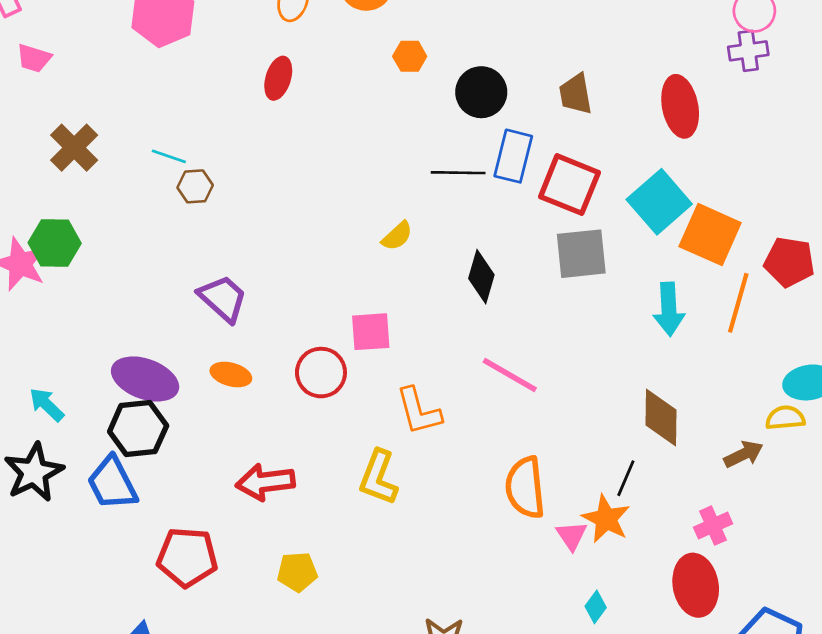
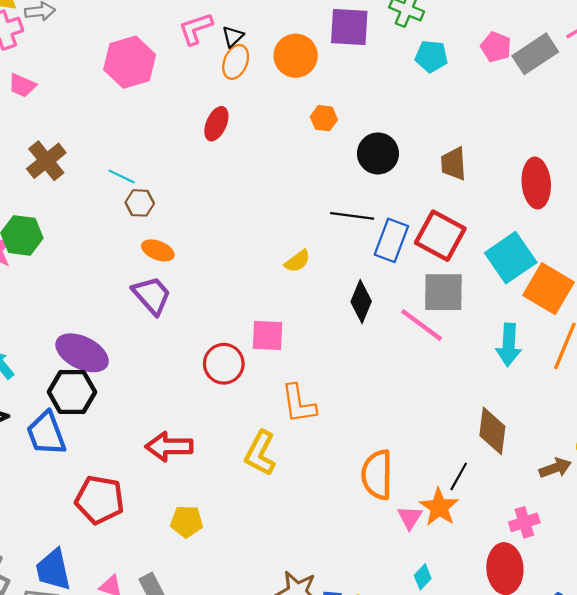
blue rectangle: (513, 156) -> (391, 240), moved
orange ellipse: (231, 375) -> (158, 250), moved
pink line: (510, 375) -> (422, 325), moved

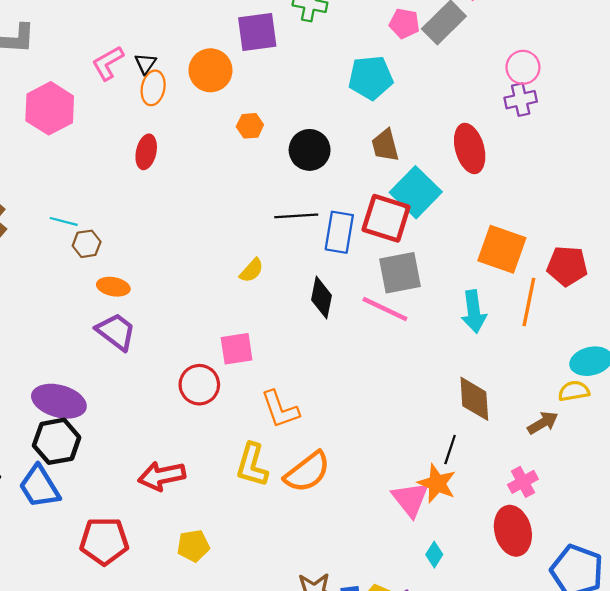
cyan pentagon: (431, 56) -> (371, 78), moved, size x1.4
cyan square: (511, 258) -> (416, 192), moved
orange semicircle: (377, 475) -> (307, 472), moved, turned -117
pink triangle: (410, 518) -> (410, 499), size x1.5

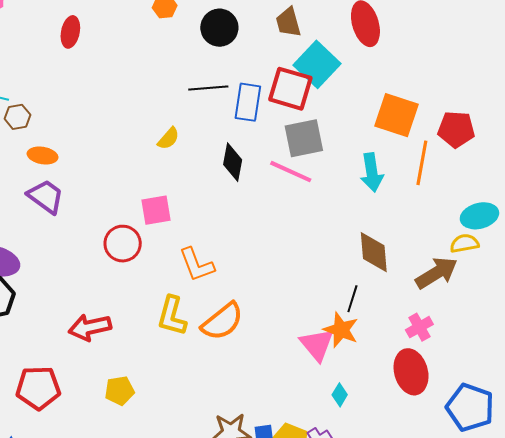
brown arrow: (543, 423) -> (437, 273), size x1.5

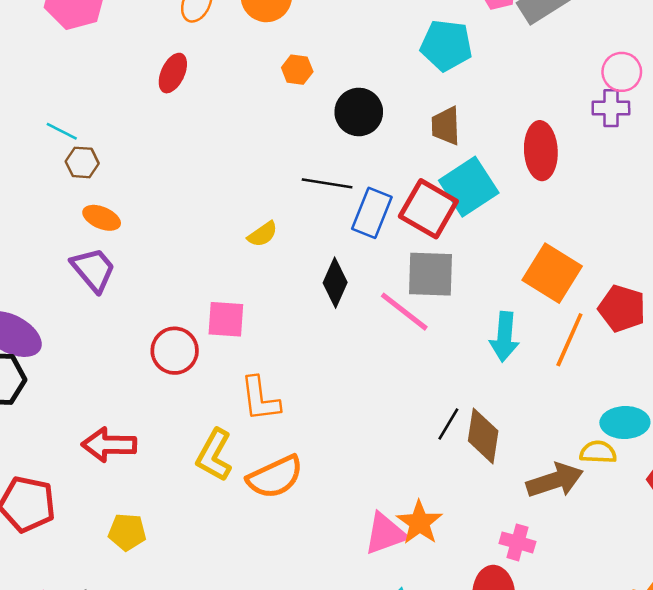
black line: (352, 299) -> (448, 424), moved
pink cross: (419, 327) -> (517, 542), turned 32
pink triangle: (317, 345) -> (385, 534), turned 36

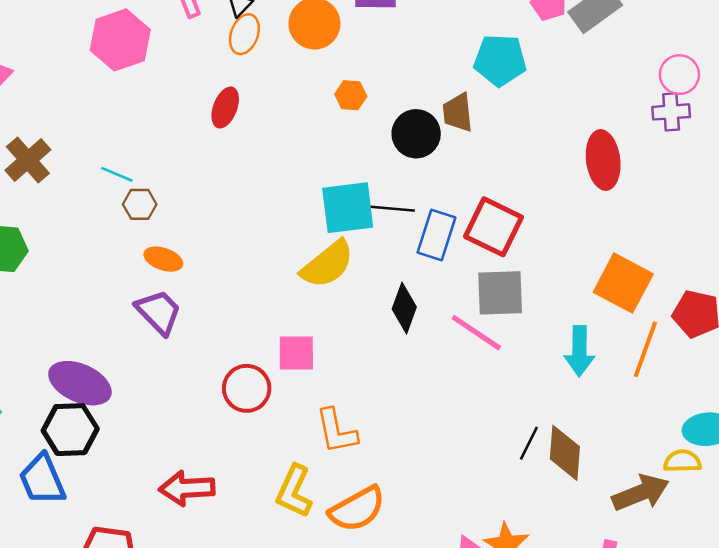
brown trapezoid: (446, 126) -> (458, 112), moved
cyan square: (469, 187) -> (348, 208), moved, turned 30
yellow semicircle: (263, 234) -> (327, 264), size x1.8

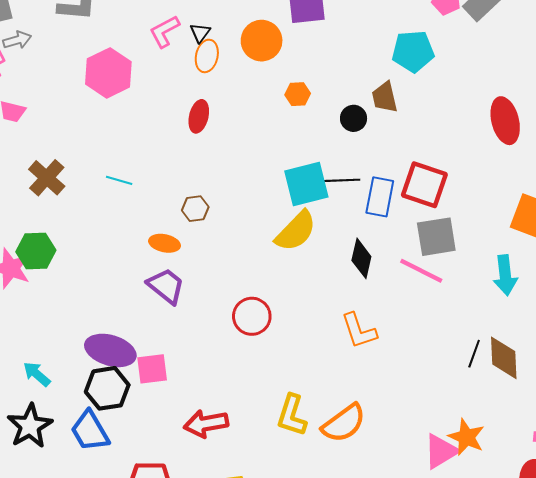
black circle: (416, 134) -> (354, 118), size x0.7
brown hexagon: (140, 204) -> (195, 209), moved
pink square: (296, 353) -> (152, 369), moved
red circle: (247, 388) -> (252, 316), moved
orange L-shape: (336, 431) -> (359, 331), moved

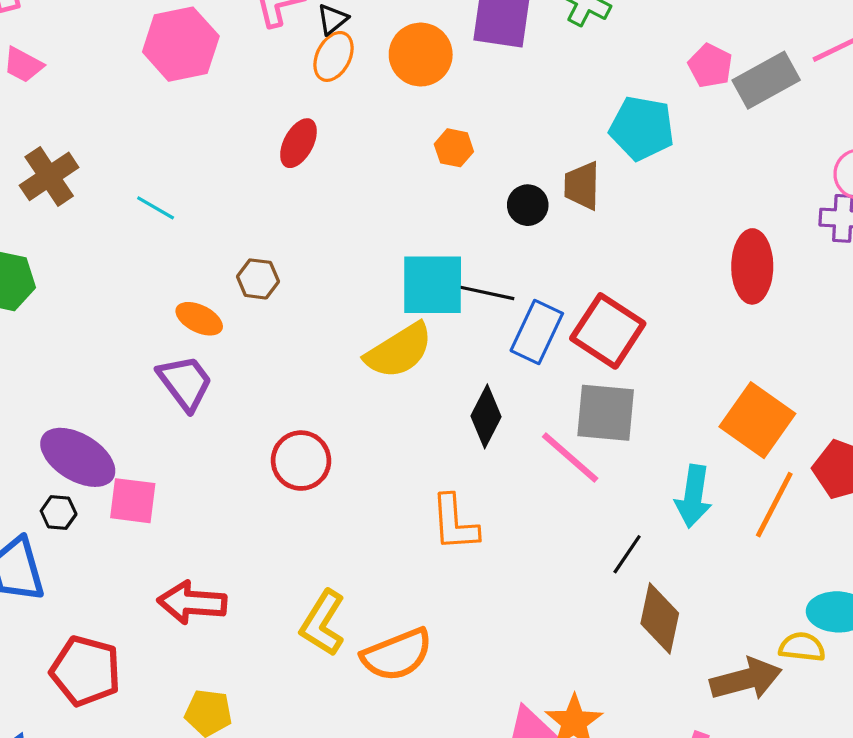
black line: (474, 354) -> (627, 554), moved
black hexagon: (107, 388) -> (59, 513), size x0.5

